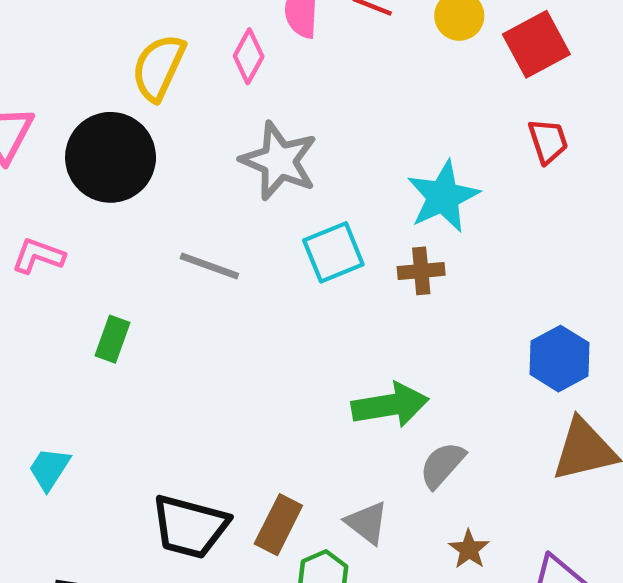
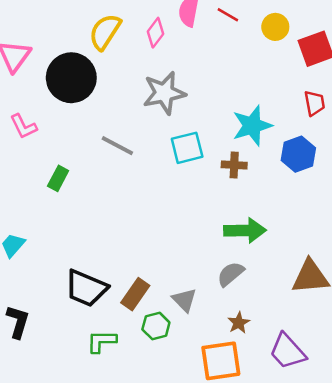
gray star: (279, 161) -> (164, 93), turned 30
pink L-shape: (38, 256) -> (24, 127), turned -144
blue hexagon: (559, 359) -> (298, 154), moved
green arrow: (390, 405) -> (245, 230), moved

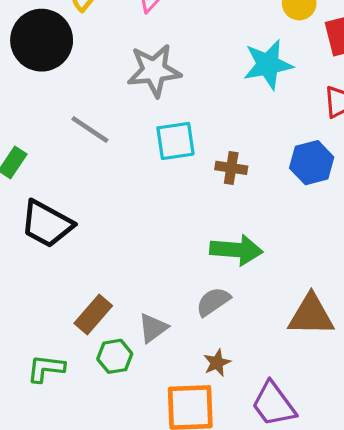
cyan star: (252, 126) -> (268, 65), moved
black trapezoid: (86, 288) -> (47, 224), moved
gray triangle: (184, 300) -> (153, 328), turned 32

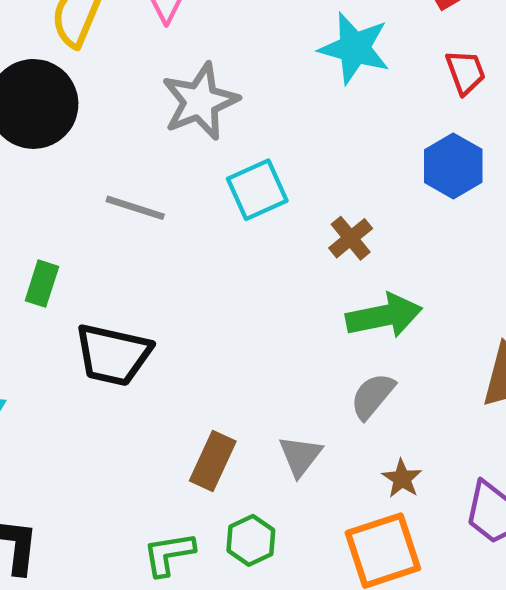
cyan star: (268, 65) -> (354, 48), turned -30
brown cross: (231, 168) -> (351, 238), moved, turned -32
green hexagon: (115, 356) -> (251, 540), moved

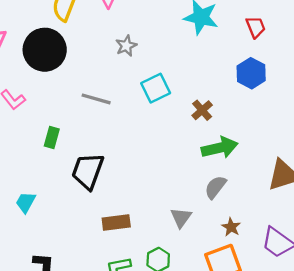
gray star: (200, 101) -> (126, 46), size x0.6
black trapezoid: (113, 355) -> (88, 171), turned 99
brown rectangle: (213, 461) -> (116, 223), moved, turned 60

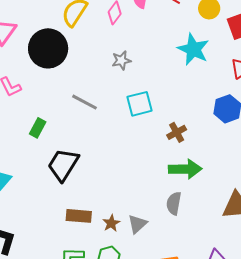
gray semicircle: (215, 187) -> (174, 203), turned -40
brown star: (231, 227) -> (111, 223), moved

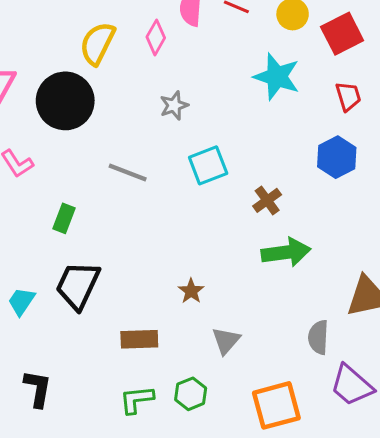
black trapezoid: (63, 165) -> (78, 285), moved
gray semicircle: (174, 203) -> (318, 337), moved
brown star: (111, 223) -> (191, 291), moved

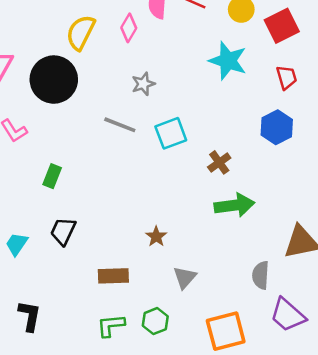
gray line: (128, 173) -> (120, 125), moved
black trapezoid: (78, 285) -> (63, 231), size x0.7

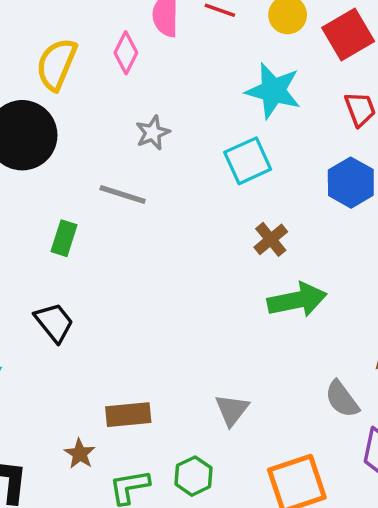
cyan square: (171, 133) -> (248, 161), moved
green rectangle: (52, 176) -> (64, 238), moved
black trapezoid: (63, 231) -> (54, 322), moved, turned 120
brown star: (156, 237) -> (80, 454), moved
gray semicircle: (261, 275) -> (342, 399), turned -36

